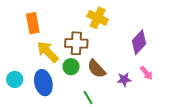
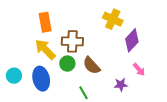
yellow cross: (98, 18) -> (113, 19), moved
orange rectangle: (33, 23) -> (45, 22), moved
purple star: (124, 79) -> (121, 85), moved

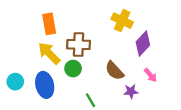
brown semicircle: (92, 66) -> (114, 71), moved

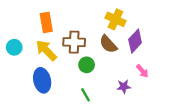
green circle: (73, 69) -> (87, 65), moved
brown semicircle: (114, 71) -> (108, 44), moved
cyan circle: (15, 82) -> (14, 47), moved

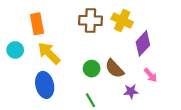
orange rectangle: (46, 22) -> (37, 24), moved
brown cross: (74, 42) -> (90, 21), moved
brown semicircle: (108, 44) -> (115, 69), moved

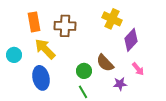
brown cross: (90, 21) -> (65, 26), moved
cyan circle: (15, 50) -> (14, 55), moved
green circle: (92, 69) -> (84, 71), moved

